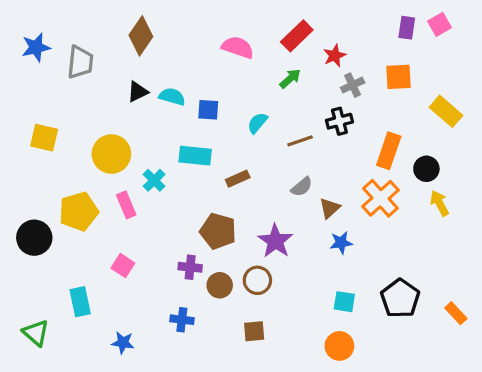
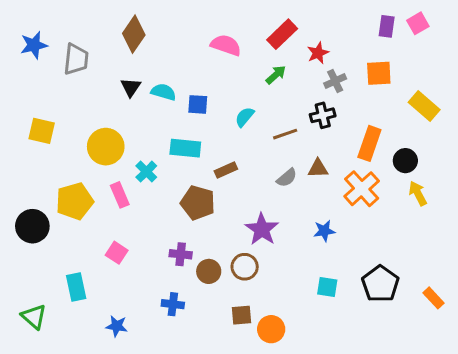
black triangle: (138, 92) -> (131, 87), turned -30
brown triangle: (330, 208) -> (318, 168), moved, turned 40
brown pentagon: (218, 231) -> (198, 203), moved
orange circle: (339, 346) -> (271, 329), moved

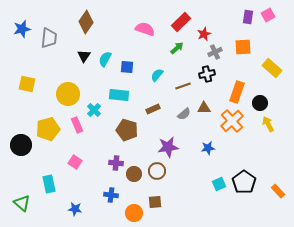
cyan semicircle: (163, 92) -> (105, 59), turned -77
brown rectangle: (226, 170) -> (153, 109), moved
purple star: (262, 229) -> (168, 147), turned 30
cyan square: (327, 287) -> (219, 184), moved, turned -32
orange circle: (271, 329) -> (134, 213), moved

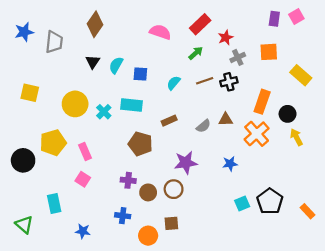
brown line: (183, 86) -> (205, 81), moved
cyan cross: (94, 110) -> (104, 112), moved
pink rectangle: (77, 125) -> (85, 152), moved

